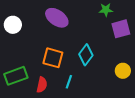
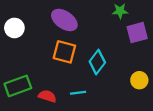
orange square: (53, 58) -> (64, 52), moved
cyan line: (69, 82) -> (78, 93), turned 64
red semicircle: (42, 85) -> (47, 96), turned -84

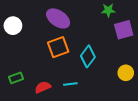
orange square: (64, 52) -> (58, 47), turned -35
green rectangle: (18, 86) -> (16, 78), size x0.6
red semicircle: (47, 96) -> (43, 87), turned -42

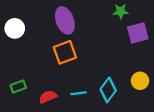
purple ellipse: (58, 18) -> (65, 20), turned 35
cyan diamond: (88, 56) -> (108, 90), moved

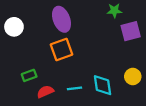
green rectangle: (18, 86) -> (29, 75), moved
cyan diamond: (108, 90) -> (103, 85), turned -45

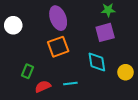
purple square: (131, 31) -> (105, 32), moved
green rectangle: (29, 75) -> (27, 71), turned -48
cyan diamond: (103, 85) -> (97, 62), moved

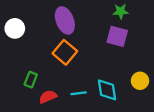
purple square: (105, 32) -> (117, 36), turned 30
orange square: (58, 47) -> (65, 52), turned -30
cyan diamond: (97, 62) -> (107, 90), moved

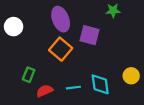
purple square: (117, 36) -> (89, 35), moved

